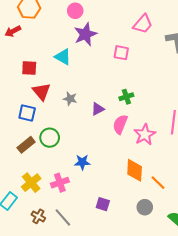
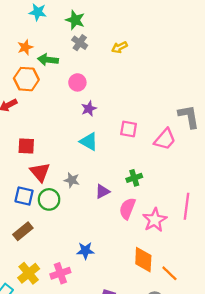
pink trapezoid: (143, 24) -> (165, 139), moved
purple star: (85, 34) -> (89, 109), size x0.6
cyan triangle: (63, 57) -> (89, 142), moved
green circle: (50, 138) -> (49, 199), moved

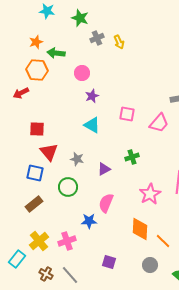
gray cross: (80, 43) -> (97, 38), moved, turned 32
yellow arrow: (119, 47) -> (119, 42), turned -88
green circle: (49, 199) -> (68, 187), moved
pink semicircle: (127, 209) -> (106, 203), moved

